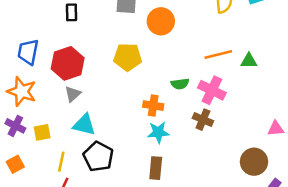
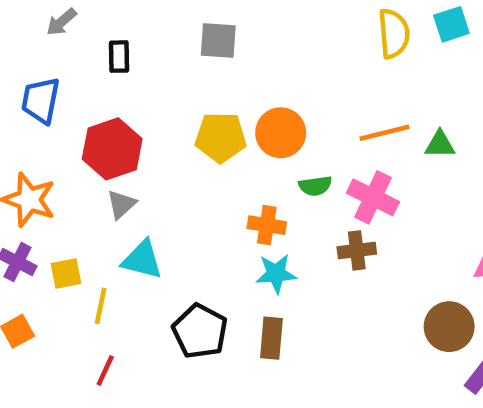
orange circle: (161, 21) -> (281, 133), moved
blue trapezoid: (28, 52) -> (41, 100), moved
brown cross: (203, 120) -> (357, 250), turned -30
black pentagon: (98, 157) -> (200, 331), moved
yellow line: (61, 162) -> (101, 306), moved

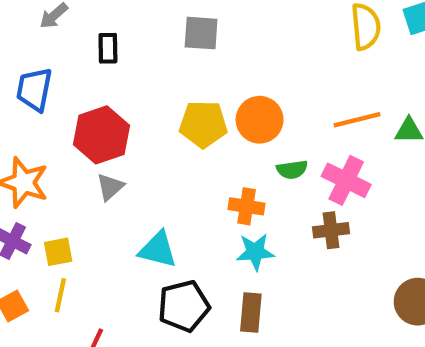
cyan triangle: (142, 260) -> (158, 250), moved
yellow line: (101, 306) -> (60, 295), moved
black pentagon: (200, 331) -> (184, 306), turned 30

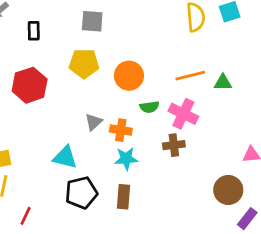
yellow pentagon: (203, 124) -> (84, 63), moved
gray triangle: (110, 187) -> (94, 122), moved

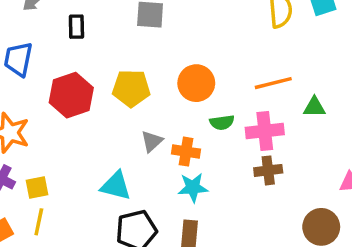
yellow pentagon: (84, 63) -> (131, 88), moved
green triangle: (223, 82) -> (314, 107), moved
pink cross: (183, 114) -> (265, 131), turned -32
brown cross: (174, 145) -> (268, 170), moved

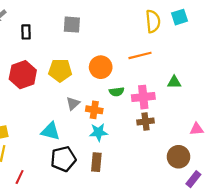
orange line: (273, 83) -> (140, 55), moved

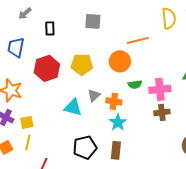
orange line: (140, 55) -> (138, 40), moved
cyan triangle: (51, 131) -> (73, 107), moved
cyan star: (99, 132) -> (118, 122), turned -30

